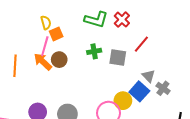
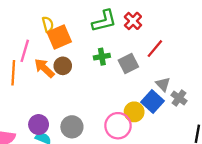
green L-shape: (96, 20) -> (104, 21), turned -30
orange square: (56, 34) -> (59, 37), size x1.5
pink line: (45, 46) -> (25, 51), moved
gray square: (118, 58) -> (128, 64), turned -36

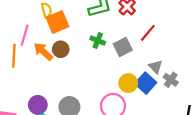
green cross: (102, 57) -> (98, 41), turned 32
yellow circle: (134, 112) -> (128, 83), moved

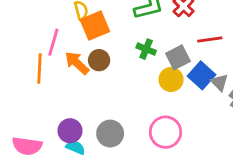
red line: (148, 33) -> (210, 39), turned 42
yellow circle: (128, 83) -> (171, 80), moved
blue square: (146, 83) -> (201, 75), moved

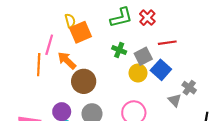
brown circle: (99, 60) -> (84, 81), moved, size x1.5
gray triangle: (219, 82) -> (175, 100), moved

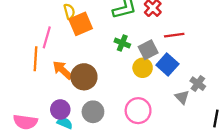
orange arrow: (67, 60) -> (63, 70), moved

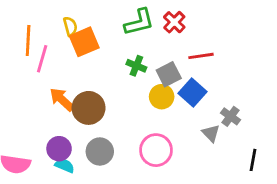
orange line: (35, 59) -> (28, 40), moved

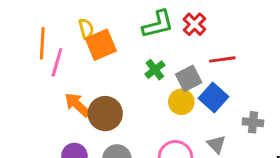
green cross: (136, 66) -> (155, 70), turned 30
gray cross: (231, 116) -> (253, 122), turned -30
gray triangle: (211, 133) -> (216, 144), moved

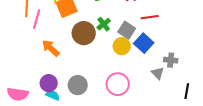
gray square: (189, 78) -> (127, 30), turned -30
brown circle: (105, 114) -> (84, 33), moved
gray triangle: (216, 144) -> (158, 73), moved

